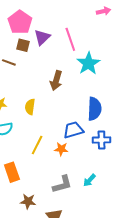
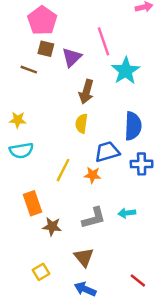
purple triangle: (42, 37) -> (72, 57), moved
yellow semicircle: (30, 107) -> (81, 124), moved
cyan arrow: (89, 180) -> (127, 213), turned 40
brown star: (28, 201) -> (52, 227), moved

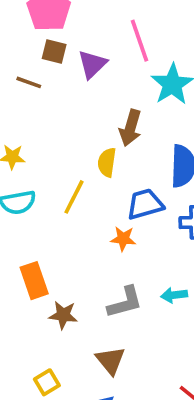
brown arrow: (86, 92) -> (130, 128), moved
yellow line: (63, 170) -> (74, 197), moved

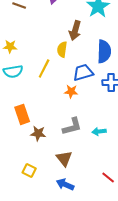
cyan arrow: (174, 295) -> (99, 131), moved
yellow square: (47, 382) -> (29, 170), turned -32

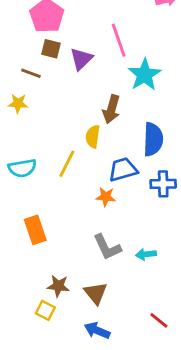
yellow star: (10, 46) -> (18, 103), moved
gray L-shape: (72, 126) -> (107, 247), turned 80
brown star: (38, 133) -> (58, 286), moved

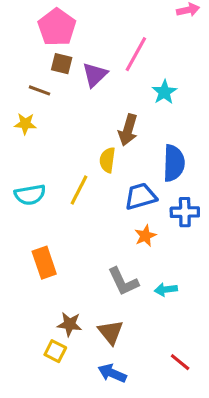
pink line: (119, 40) -> (136, 54), turned 48
cyan star: (144, 75) -> (164, 92), size x0.7
orange star: (106, 197) -> (145, 236), moved, turned -30

